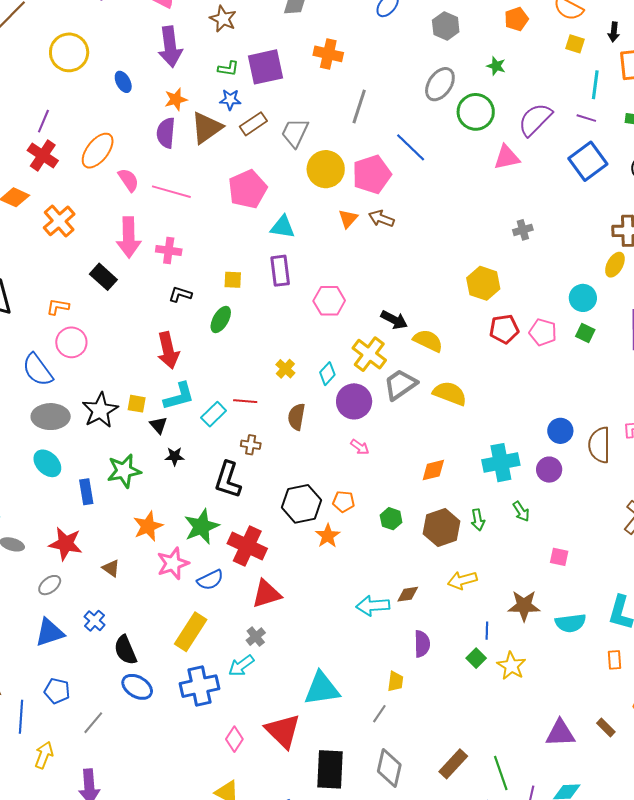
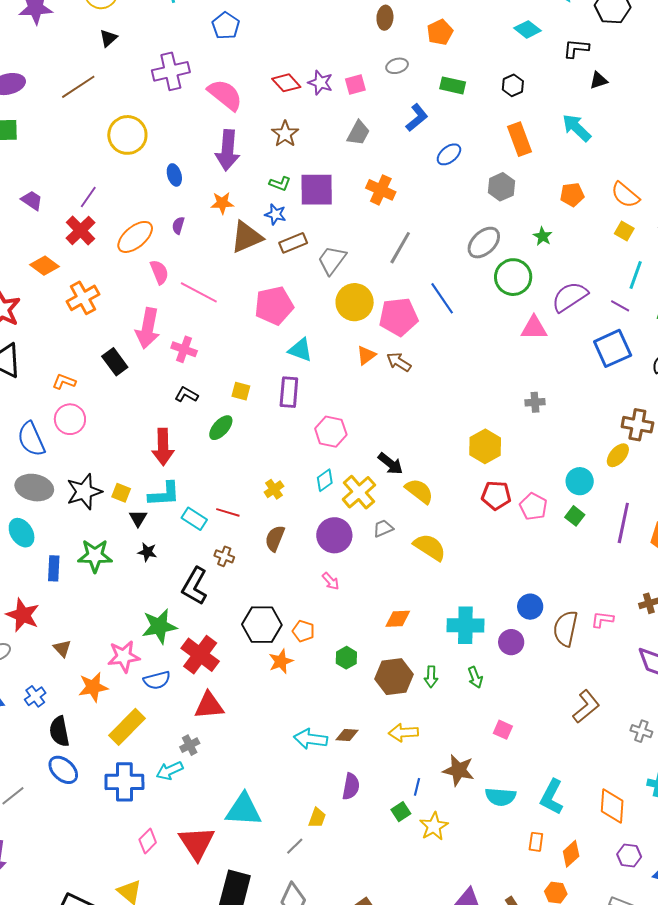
purple semicircle: (166, 133) -> (178, 225), moved, size x0.6
cyan diamond: (327, 374) -> (325, 480), moved
gray trapezoid: (400, 384) -> (383, 528), size x0.6
cyan rectangle: (214, 414) -> (194, 519), turned 65
orange star: (148, 526) -> (93, 687), moved

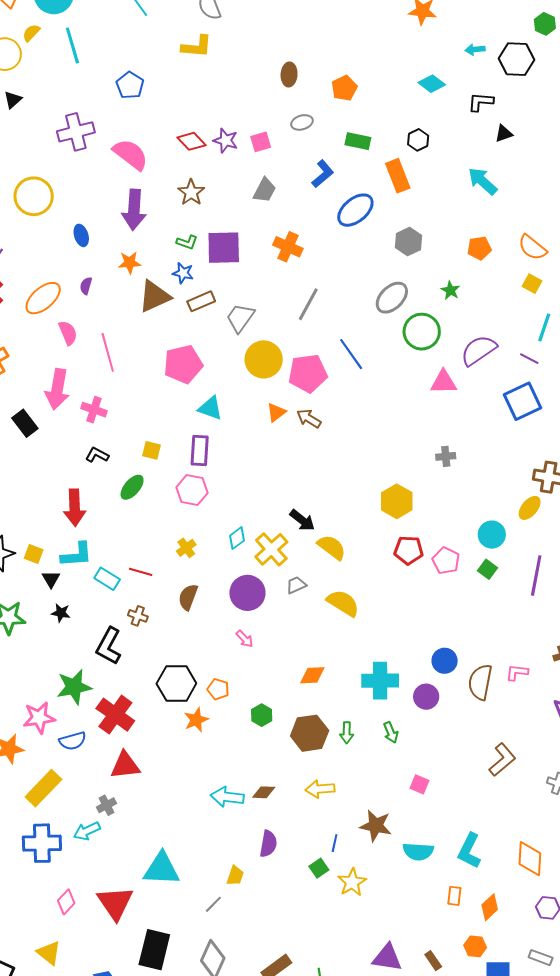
orange rectangle: (519, 139) -> (398, 176), moved
blue ellipse: (449, 154) -> (355, 210), size x1.5
pink line: (199, 292) -> (108, 352), turned 48
pink hexagon: (331, 432) -> (192, 490), moved

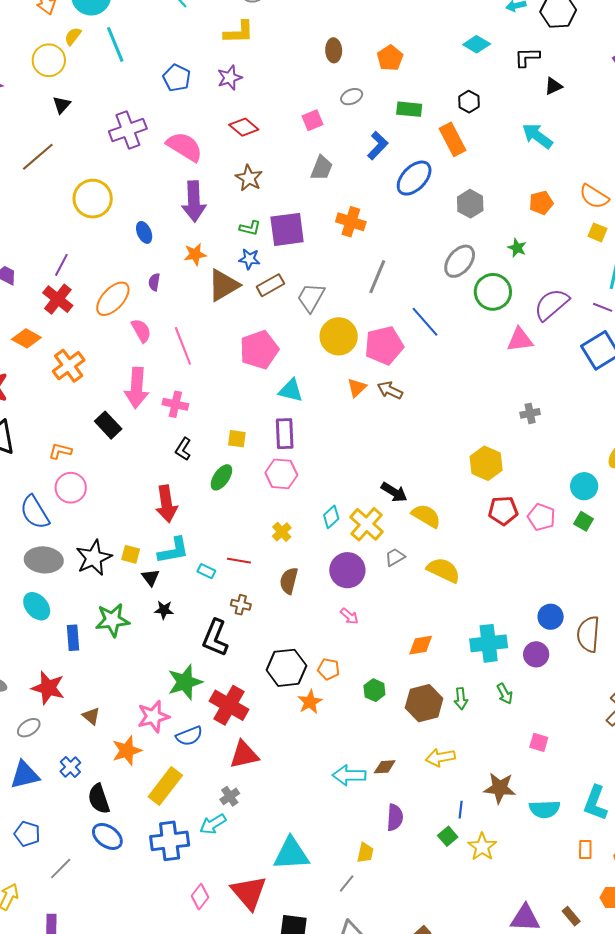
purple star: (226, 141) -> (230, 78), moved, turned -30
black L-shape: (97, 455) -> (183, 449), turned -80
cyan rectangle: (107, 579) -> (206, 571), size x0.7

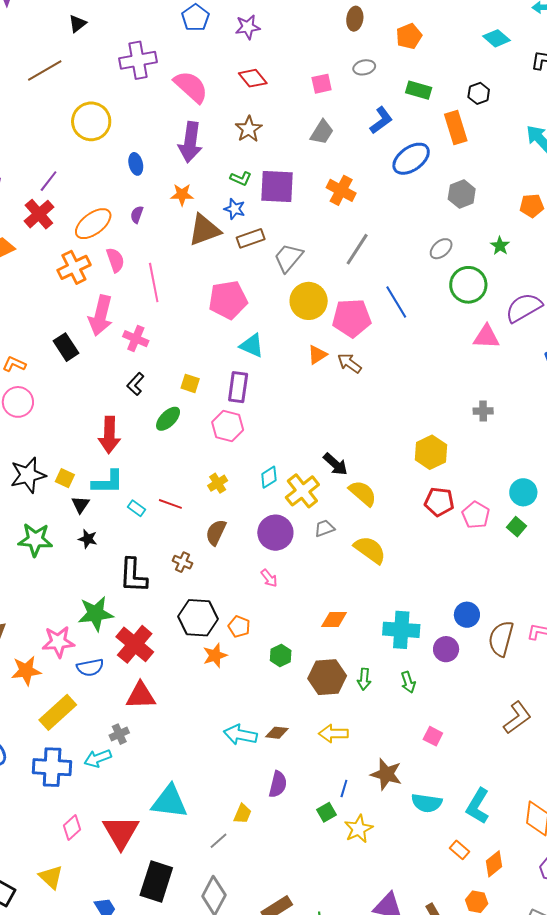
gray ellipse: (460, 261) -> (441, 249), size x0.7
orange cross: (69, 366) -> (74, 267), moved
brown cross: (241, 605) -> (182, 562), moved
black L-shape: (215, 638) -> (133, 575), turned -30
orange rectangle: (585, 849) -> (460, 850), turned -60

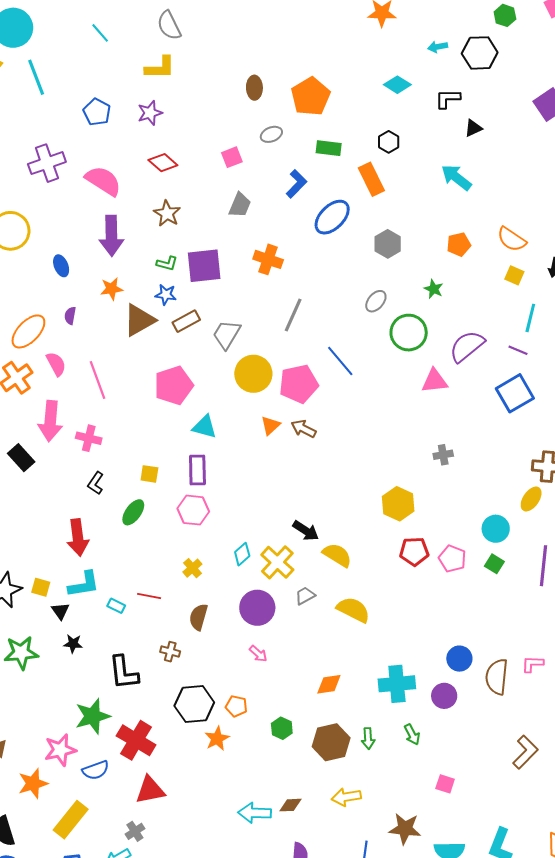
orange pentagon: (409, 36) -> (311, 97), size x1.5

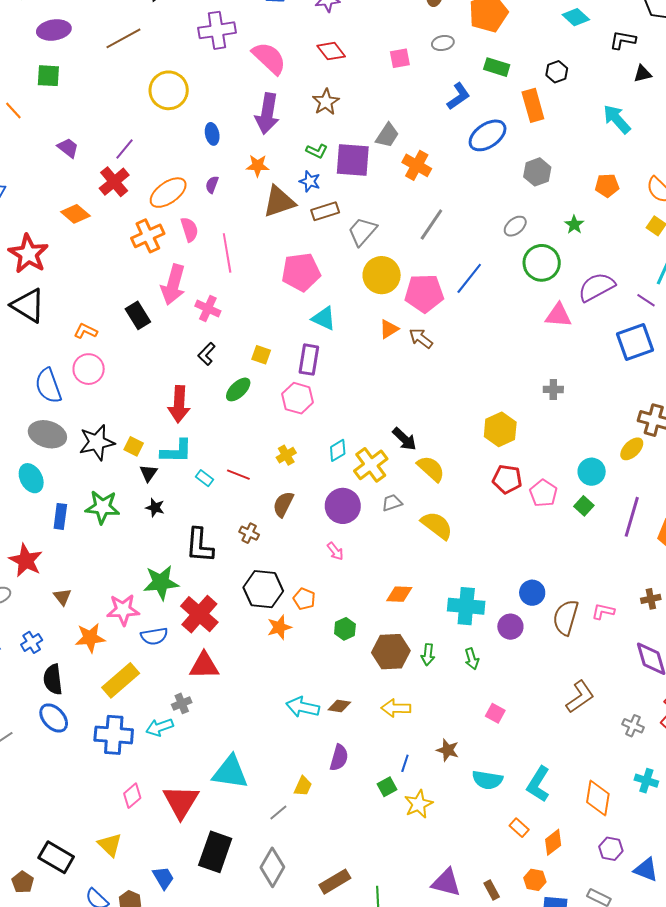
gray trapezoid: (240, 205) -> (387, 135), moved
blue line: (340, 361) -> (469, 278), turned 68
brown star: (405, 829) -> (448, 750), size x0.7

